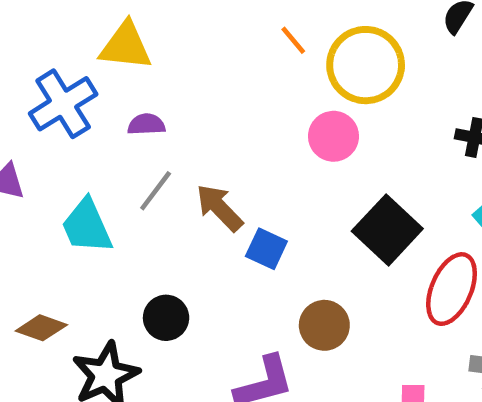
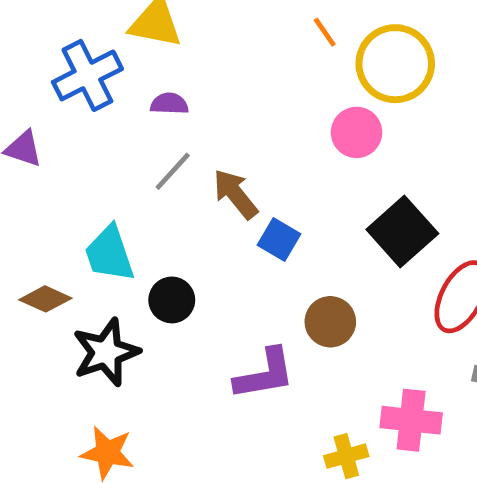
cyan trapezoid: (87, 226) -> (109, 254), moved

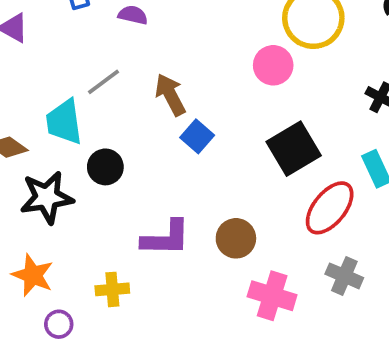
gray line: (173, 171) -> (104, 82), moved
brown circle: (330, 322) -> (236, 238), moved
yellow cross: (346, 456) -> (112, 289), moved

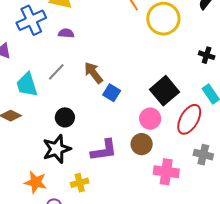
pink circle: (273, 65) -> (150, 119), moved
cyan trapezoid: (64, 122) -> (27, 85), moved
black star: (47, 197) -> (57, 149), moved

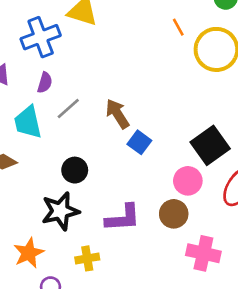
purple semicircle: (66, 33) -> (45, 83), moved, turned 98
orange star: (36, 182) -> (29, 253), turned 30

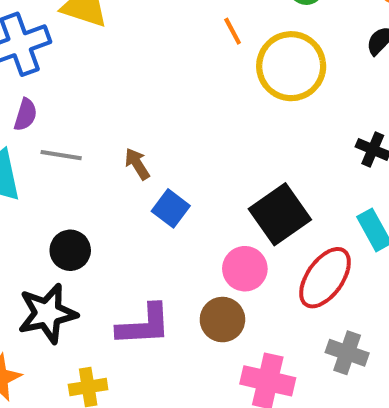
gray line: (68, 109) -> (61, 155), turned 50
brown arrow: (117, 114) -> (137, 164), size x0.7

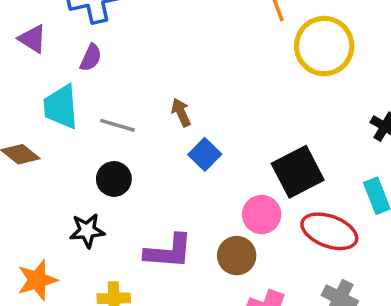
gray line: (61, 155) -> (117, 125), moved
red ellipse: (325, 278) -> (329, 231), turned 68
black star: (47, 313) -> (87, 231), size x0.7

